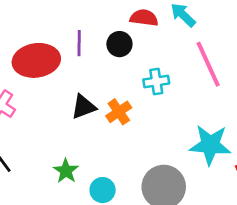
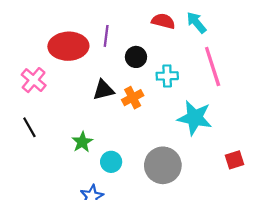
black circle: (119, 44) -> (136, 57), moved
cyan star: (210, 145) -> (195, 118), moved

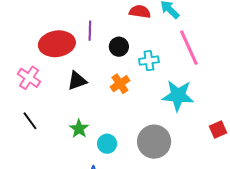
black triangle: (103, 90) -> (77, 81), moved

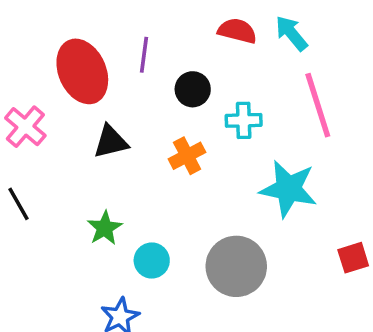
red ellipse: (57, 44) -> (82, 71), turned 68

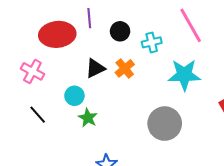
red ellipse: (82, 71) -> (57, 34), turned -60
black triangle: (111, 142) -> (95, 68), moved
cyan circle: (152, 260) -> (74, 96), moved

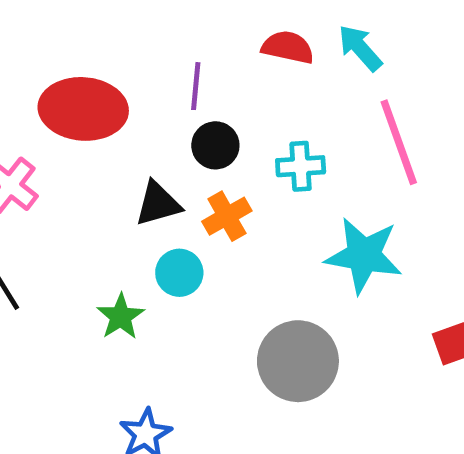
purple line: (89, 18) -> (196, 86), moved
black circle: (120, 31) -> (215, 145), moved
cyan circle: (74, 96) -> (179, 273), moved

